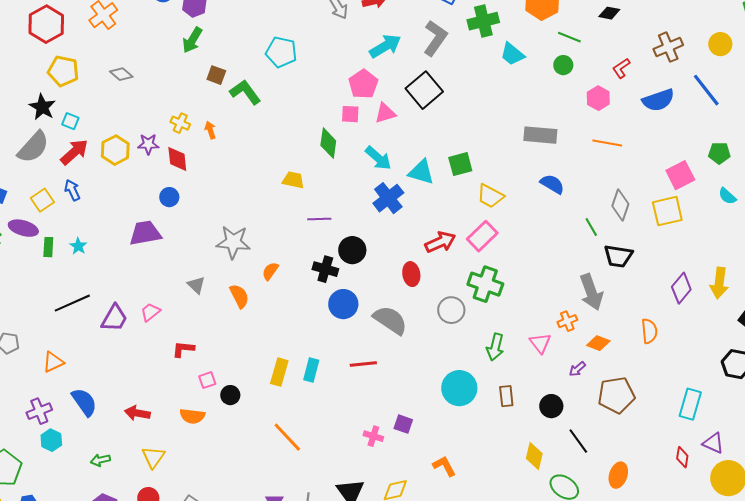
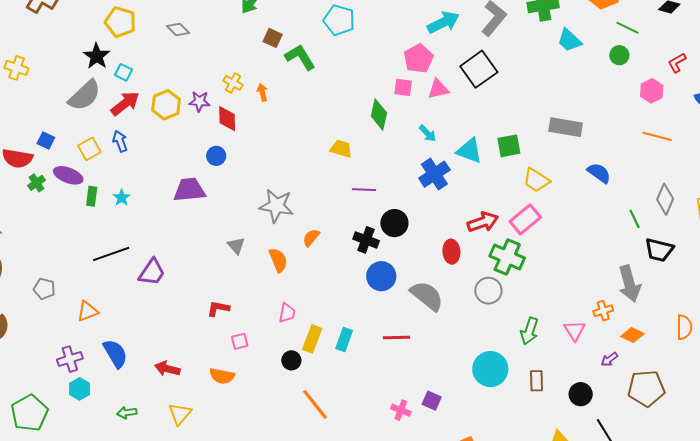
gray rectangle: (540, 135) -> (566, 127), moved
cyan arrow: (378, 158) -> (428, 133), size x0.7
green cross: (485, 284) -> (507, 257), moved
pink trapezoid: (150, 312) -> (287, 313), moved, turned 135
black circle: (230, 395) -> (291, 360), moved

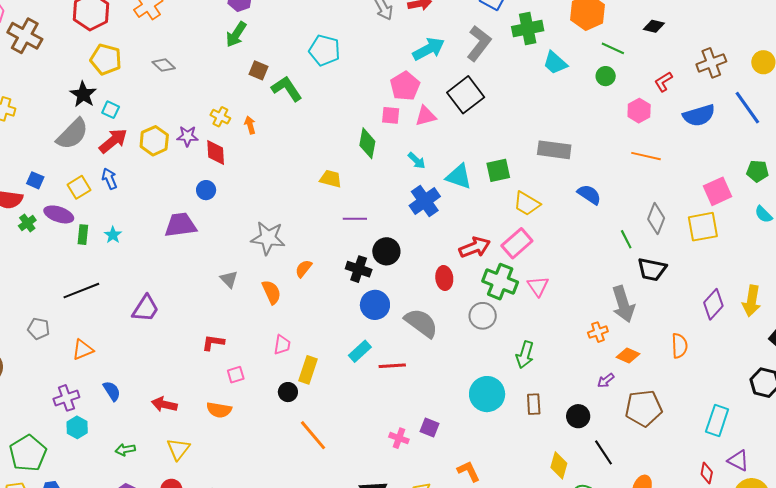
black line: (111, 254) -> (81, 291), moved
pink triangle: (575, 331) -> (538, 286), moved
cyan rectangle: (344, 339) -> (360, 351), moved, turned 30
blue semicircle: (115, 354) -> (112, 391), size x0.7

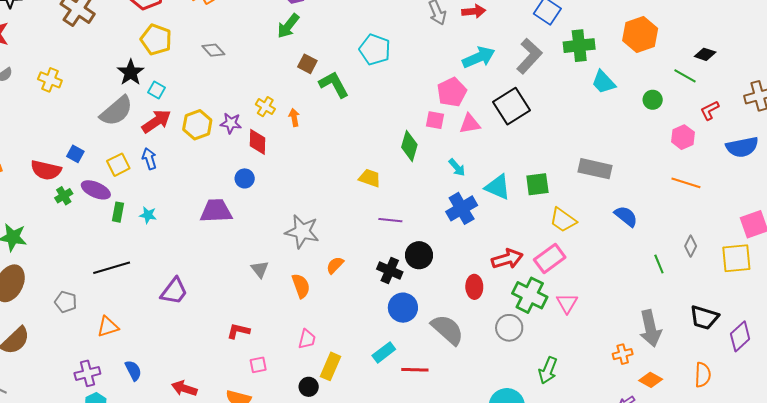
green line: (613, 48) -> (685, 76), moved
gray diamond: (656, 219) -> (691, 246), size x0.7
cyan star: (113, 235) -> (148, 215), turned -30
black trapezoid: (652, 269) -> (704, 317), moved

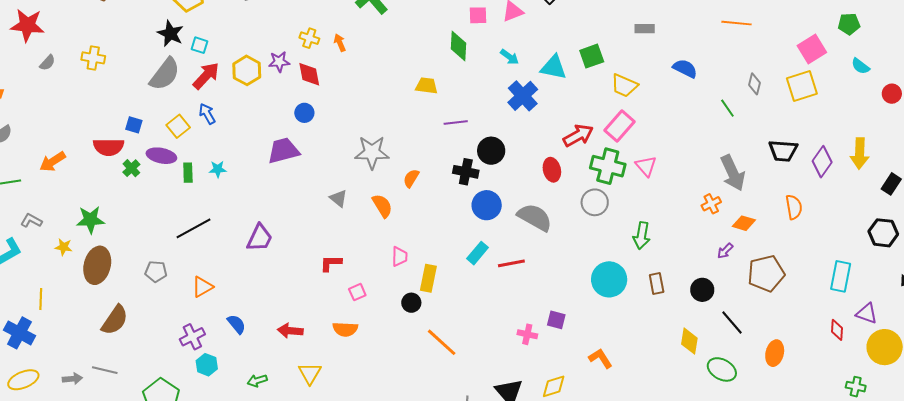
gray rectangle: (595, 169) -> (645, 29), size x0.6

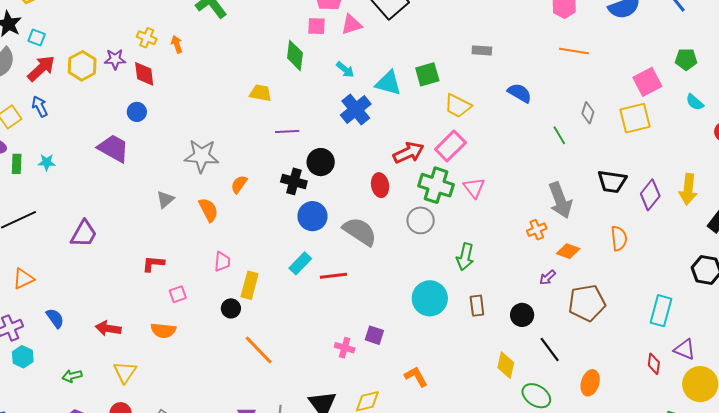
purple trapezoid: (283, 151) -> (113, 148), turned 40
gray triangle: (339, 198) -> (165, 199), turned 36

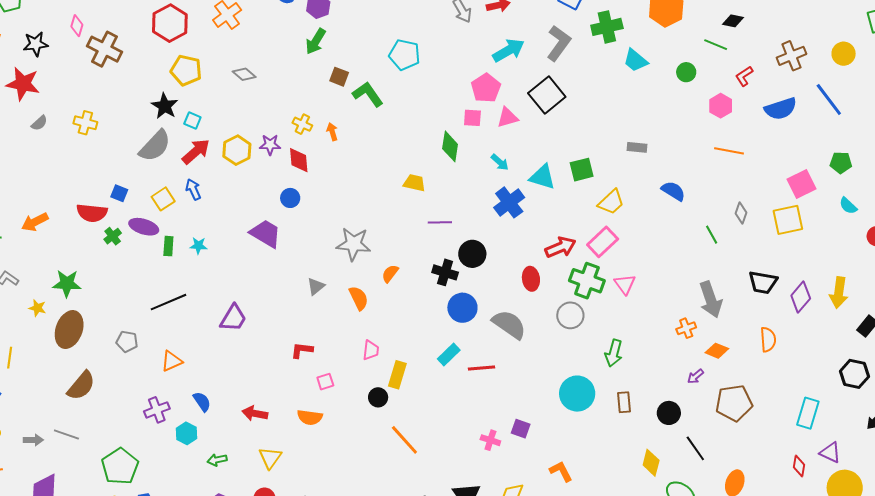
yellow trapezoid: (458, 106) -> (611, 202), turned -72
cyan hexagon: (23, 357) -> (186, 433), moved

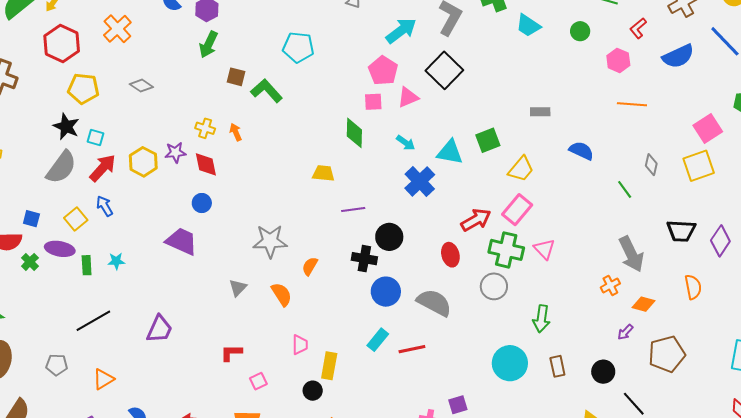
purple square: (521, 429) -> (458, 405), turned -30

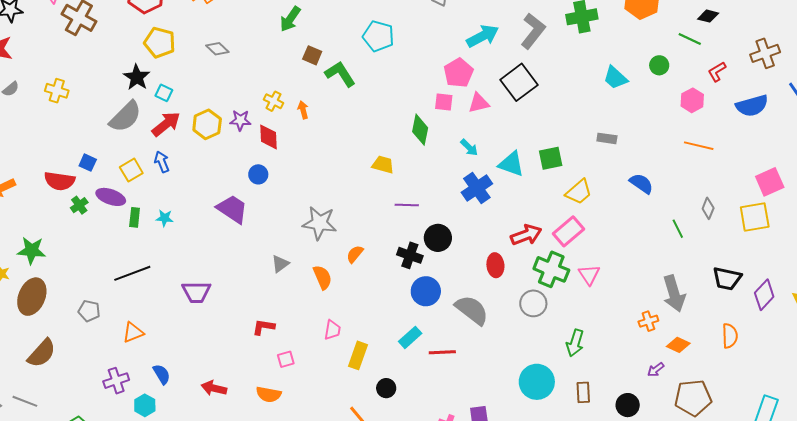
cyan trapezoid: (528, 26) -> (615, 78), moved
purple trapezoid: (160, 329) -> (196, 292), turned 56
black circle: (313, 391) -> (386, 388), moved

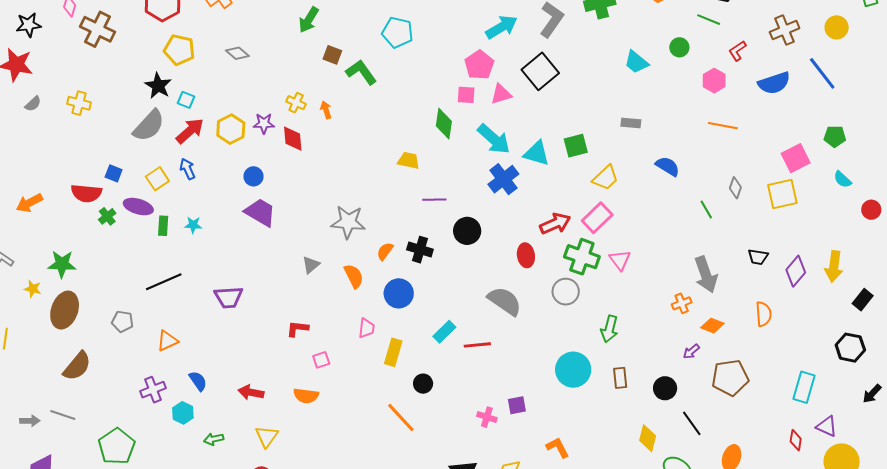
cyan arrow: (469, 148) -> (494, 139), size x1.8
blue circle: (258, 174) -> (253, 176), moved
black cross: (410, 255) -> (420, 250), moved
black trapezoid: (727, 279) -> (758, 257), size x0.7
blue circle: (426, 291) -> (399, 293), moved

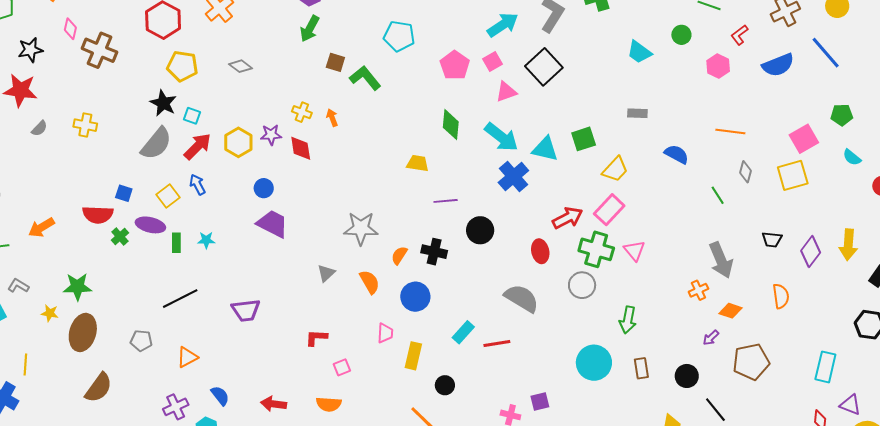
pink pentagon: (479, 65) -> (455, 65), moved
pink square: (466, 95) -> (493, 61), moved, turned -30
orange line: (723, 126) -> (730, 131), moved

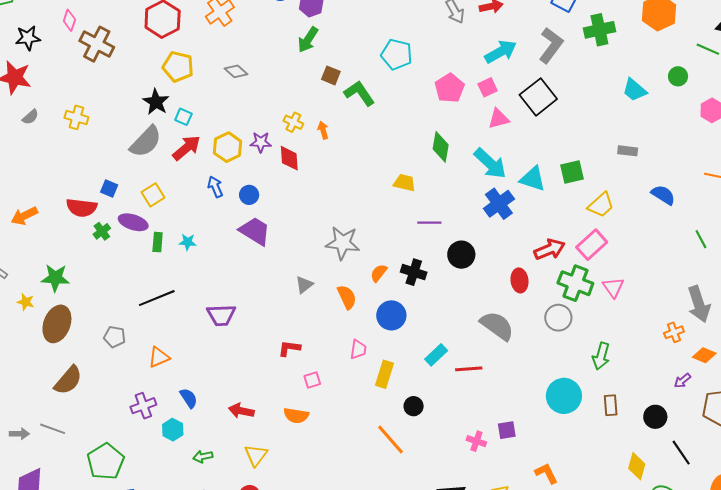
blue arrow: (197, 185) -> (215, 187), moved

